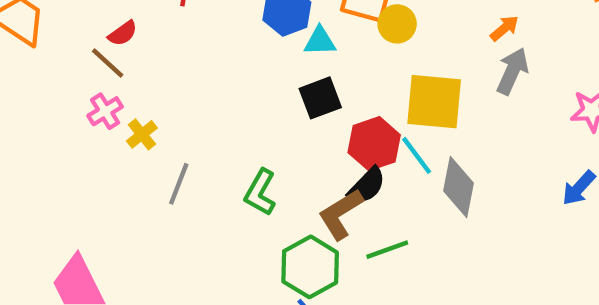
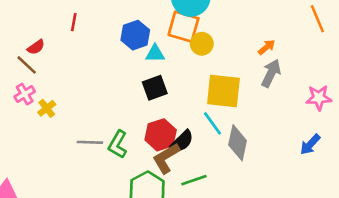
red hexagon: (374, 144) -> (161, 135), moved
gray line: (179, 184) -> (90, 142), moved, turned 70

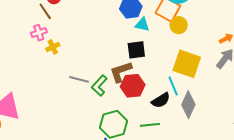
black semicircle: (182, 141) -> (161, 100), moved
brown L-shape: (166, 158) -> (121, 72), moved

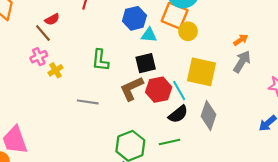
green L-shape: (99, 86) -> (100, 60), moved, turned -30
red hexagon: (133, 86) -> (159, 90), moved
cyan line: (173, 86) -> (179, 90), moved

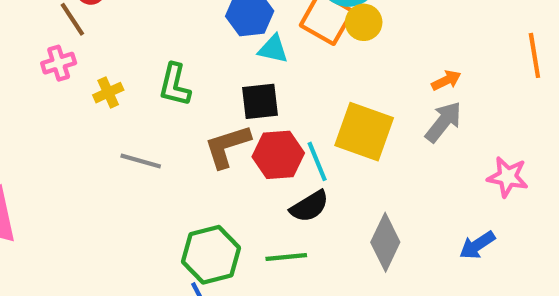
yellow circle: (188, 31) -> (364, 22), moved
yellow cross: (55, 70) -> (108, 93), moved
gray diamond: (208, 115) -> (385, 242), moved

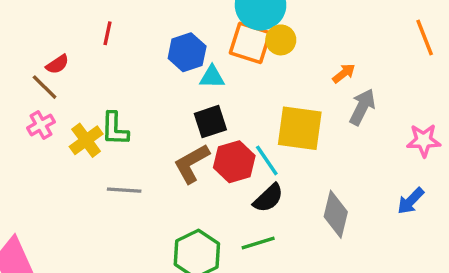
orange arrow: (446, 80) -> (344, 73), moved
green L-shape: (175, 85) -> (115, 129), moved
yellow cross: (108, 93) -> (86, 140), size x1.4

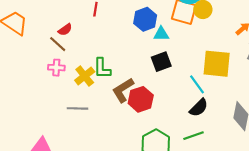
pink cross: (41, 125) -> (56, 68), turned 35
red hexagon: (234, 162) -> (141, 99), moved
brown L-shape: (192, 163) -> (123, 90), moved
gray line: (124, 190) -> (78, 108), moved

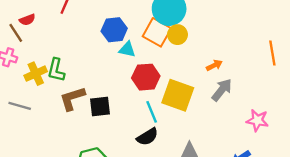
black square: (161, 62) -> (100, 107), moved
red hexagon: (141, 99) -> (146, 77), moved

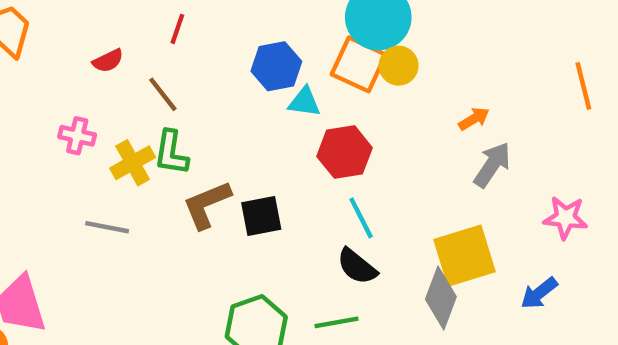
brown line: (16, 33) -> (163, 94), moved
yellow square: (178, 95) -> (464, 256), moved, turned -32
black semicircle: (147, 137) -> (357, 266), turned 75

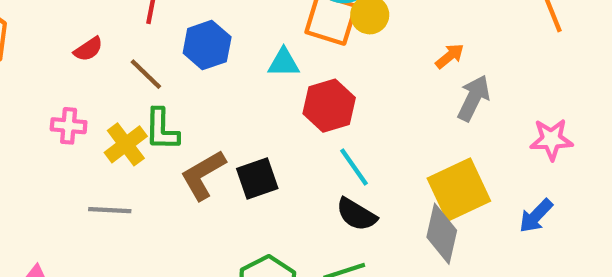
blue hexagon: (276, 66) -> (207, 45), moved

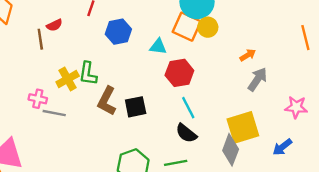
brown line: (146, 74) -> (40, 39), moved, turned 30
pink cross: (69, 126) -> (38, 99), moved
brown L-shape: (203, 175) -> (107, 101), turned -40

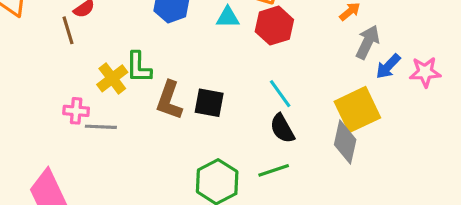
red hexagon: (179, 73) -> (274, 26), moved
black square: (136, 107) -> (209, 103), turned 30
black semicircle: (186, 133) -> (282, 128), turned 30
blue arrow: (282, 147) -> (388, 66), moved

